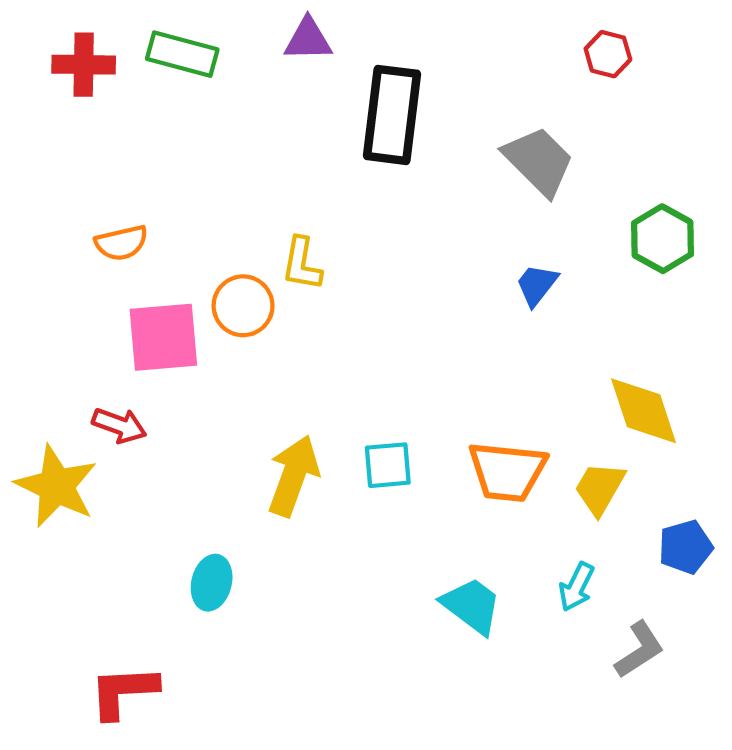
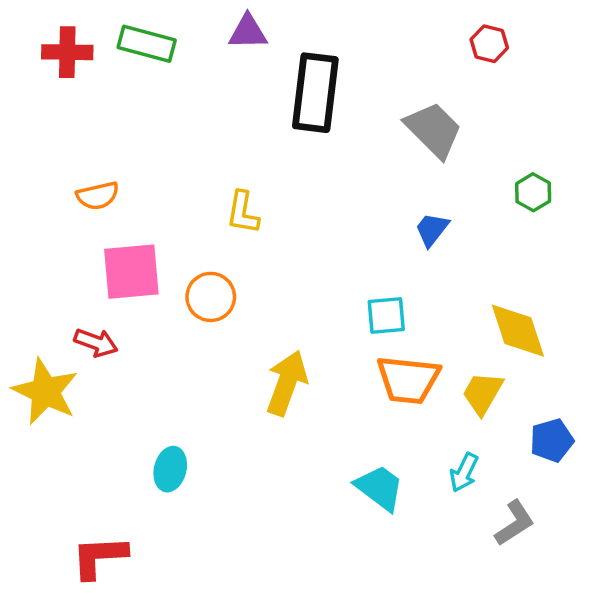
green hexagon: (662, 239) -> (533, 192), size x0.7
orange circle: (243, 306) -> (211, 297), moved
cyan square: (388, 465) -> (386, 316), moved
yellow arrow: (293, 476) -> (287, 383), moved

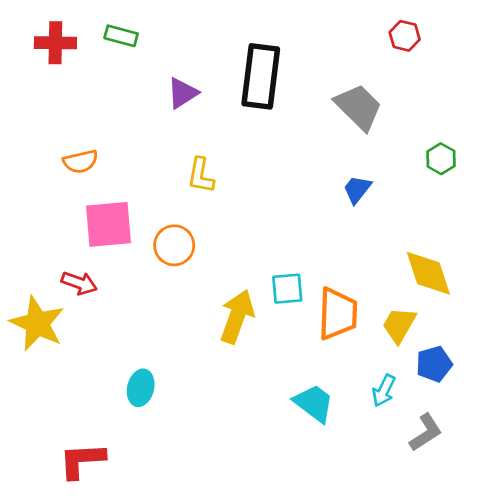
purple triangle: (248, 32) -> (183, 93), moved, turned -32
green rectangle: (147, 44) -> (121, 36), size x0.7
cyan square: (386, 316) -> (287, 289), moved
orange trapezoid: (408, 380) -> (338, 314), turned -94
blue pentagon: (552, 440) -> (434, 364), moved

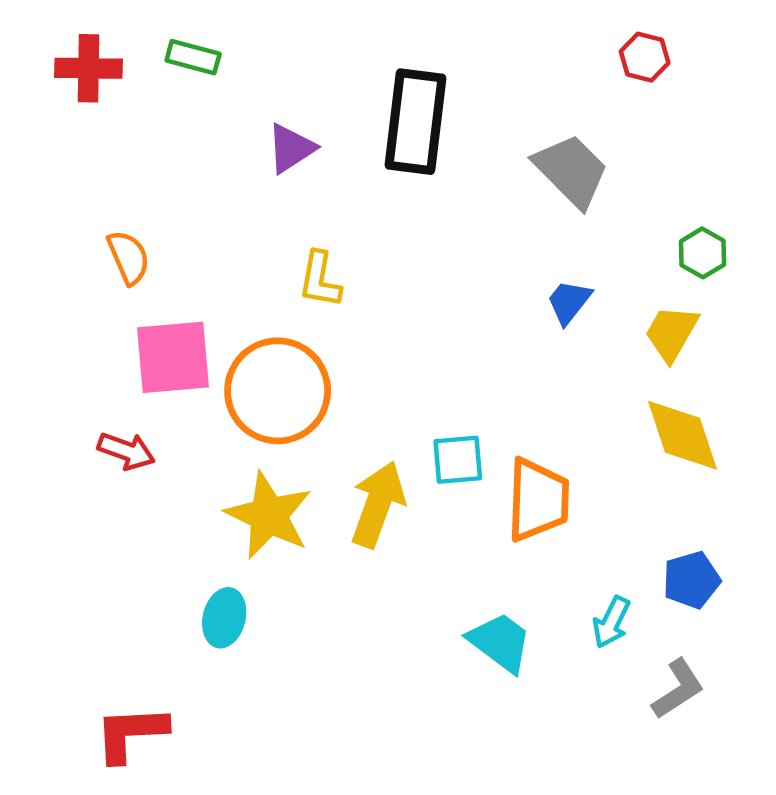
orange semicircle: (81, 162) -> (129, 257), turned -100
orange circle: (174, 245) -> (278, 391), size x1.6
yellow star: (37, 324) -> (269, 515), moved
yellow trapezoid: (399, 325) -> (671, 333), moved

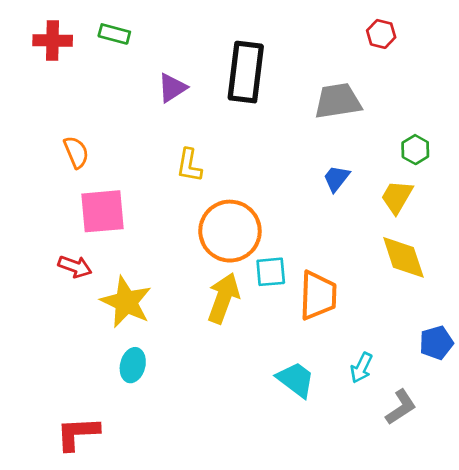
gray trapezoid: (571, 171) -> (338, 101), turned -54
orange circle: (278, 391) -> (230, 231), moved
yellow star: (269, 515) -> (126, 302), moved
blue pentagon: (691, 580) -> (436, 343), moved

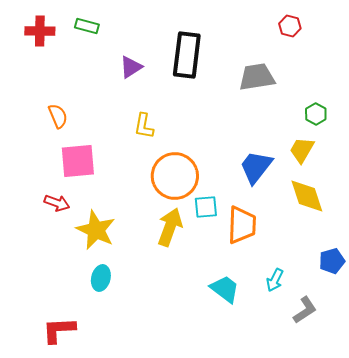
blue trapezoid: (336, 178) -> (256, 167), moved, size x1.6

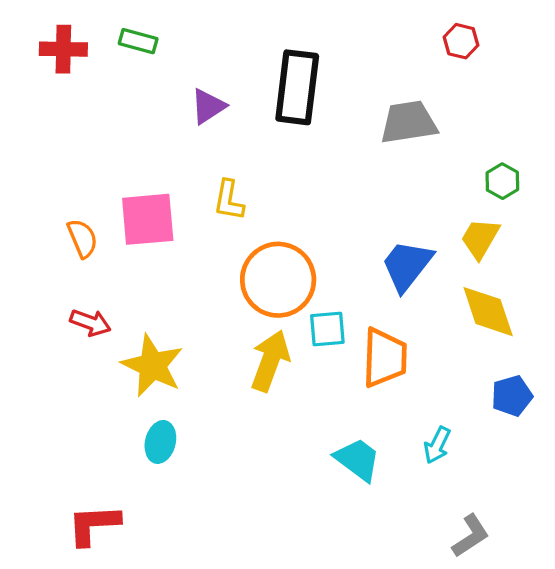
orange semicircle: (58, 116) -> (82, 238), moved
pink square: (78, 161) -> (148, 219), moved
blue pentagon: (332, 261) -> (512, 396), moved
gray L-shape: (305, 310) -> (471, 536), moved

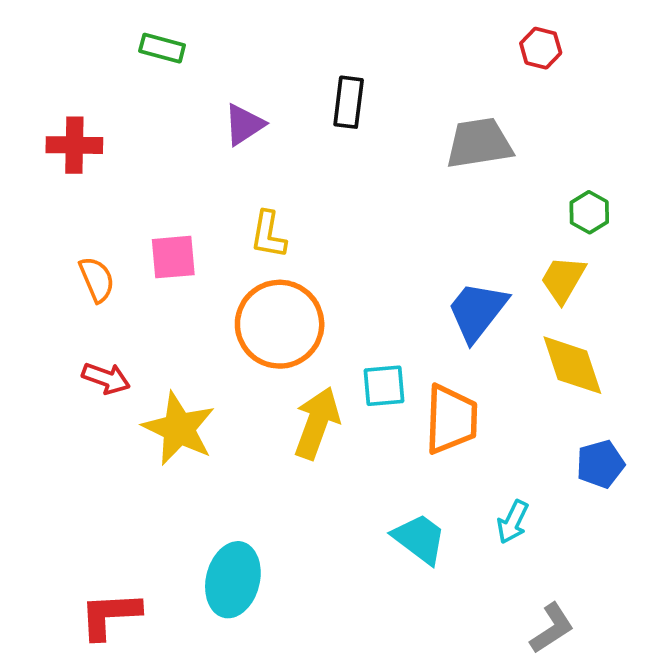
red cross: (63, 49) -> (74, 145), moved
black rectangle: (297, 87) -> (349, 102), size x0.6
pink square: (148, 219) -> (173, 257), size x0.7
orange circle: (278, 280) -> (280, 324), moved
cyan ellipse: (160, 442) -> (233, 580), moved, size x1.5

